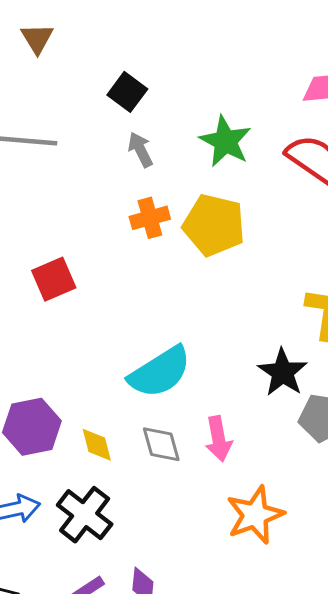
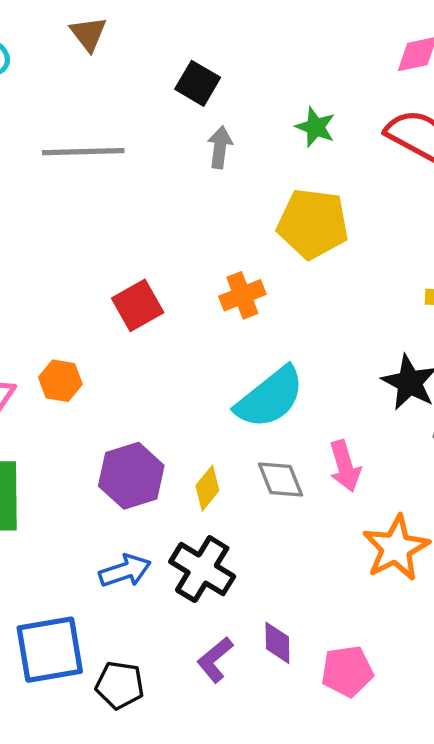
green star: (225, 141) -> (315, 127), size x0.7
gray arrow: (140, 150) -> (220, 147), turned 40
orange cross: (150, 218) -> (242, 295), moved
yellow diamond: (97, 445) -> (207, 488), turned 60

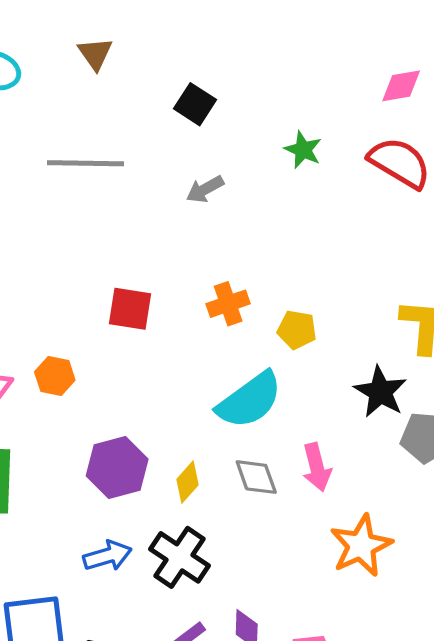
gray arrow: (220, 147) -> (205, 189), moved, turned -129
yellow pentagon: (313, 224) -> (297, 330), moved, size x0.6
red square: (138, 305) -> (130, 309), turned 36

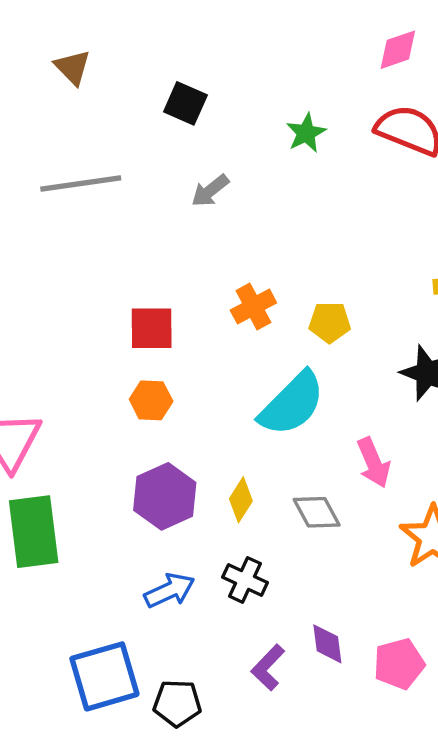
green star: (303, 150) -> (306, 133), turned 30
orange hexagon: (55, 376) -> (151, 400), moved
gray diamond: (256, 477) -> (317, 512), moved
black cross: (179, 557) -> (245, 580), size x0.7

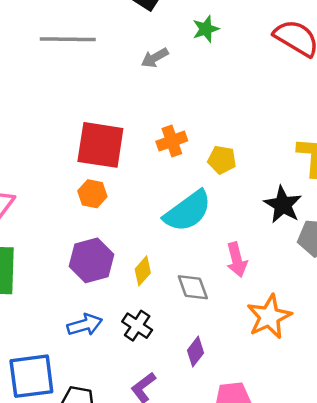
green star: (306, 133) -> (206, 29), moved
red square: (152, 328) -> (100, 145), size x1.5
purple diamond: (327, 644) -> (196, 352), moved, turned 36

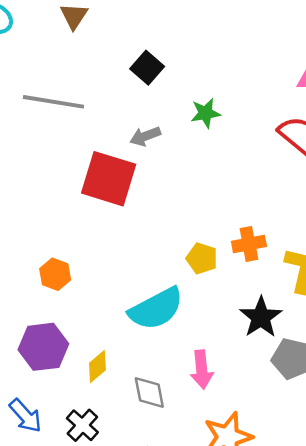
orange cross: (172, 141) -> (249, 244), moved
red square: (100, 145) -> (109, 179), moved
blue arrow: (85, 325) -> (25, 416), turned 56

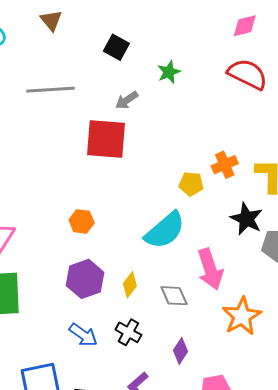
pink arrow: (202, 370) -> (210, 269), size x1.4

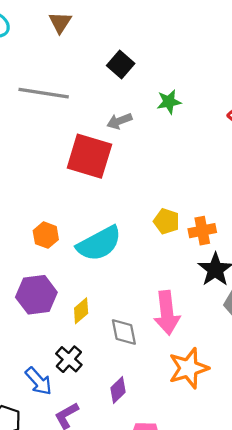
orange cross: (225, 165) -> (202, 231), moved
cyan semicircle: (165, 230) -> (99, 244), moved
blue arrow: (83, 335) -> (39, 381), moved

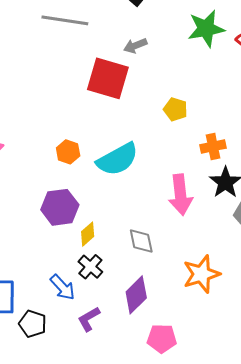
green star: (169, 102) -> (206, 29), moved, size x1.6
yellow pentagon: (166, 221) -> (175, 109), moved
yellow diamond: (81, 311) -> (88, 234), moved
pink arrow: (167, 313) -> (180, 195), moved
purple diamond: (118, 390) -> (136, 295), size x1.5

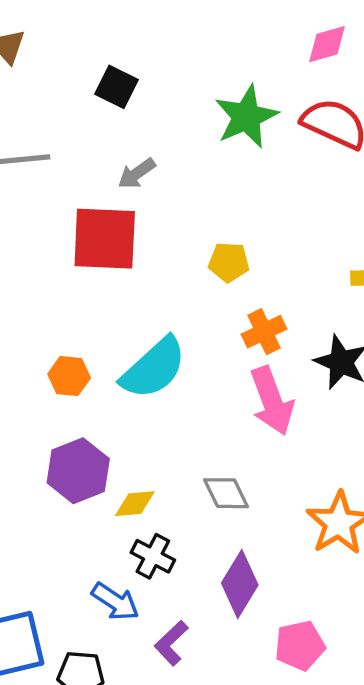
orange cross: (213, 146) -> (264, 332), moved
yellow diamond: (88, 234) -> (135, 504), turned 50

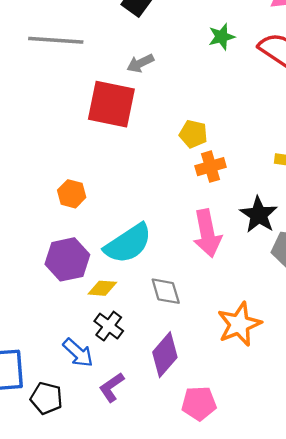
green star: (246, 117) -> (222, 37), size x0.6
orange cross: (264, 332) -> (211, 167), moved
cyan semicircle: (154, 368) -> (128, 244), moved

